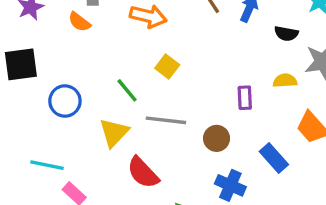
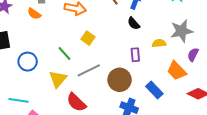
black semicircle: (286, 34) -> (134, 23), moved, turned 40
gray line: (166, 120) -> (89, 70), turned -30
brown circle: (217, 138) -> (120, 80), size x1.5

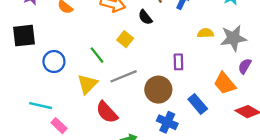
black semicircle: (134, 23) -> (145, 17), moved
yellow semicircle: (159, 43) -> (206, 33), moved

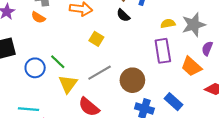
black semicircle: (145, 17) -> (123, 15), moved
green line: (97, 55) -> (58, 62), moved
purple rectangle: (178, 62) -> (163, 51), moved, size x1.6
blue rectangle: (198, 104) -> (173, 102), moved

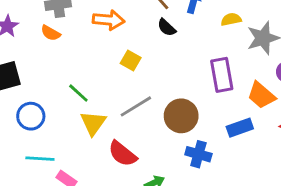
yellow semicircle: (168, 24) -> (231, 19), moved
blue circle: (35, 68) -> (31, 116), moved
blue rectangle: (173, 102) -> (240, 128), moved, turned -60

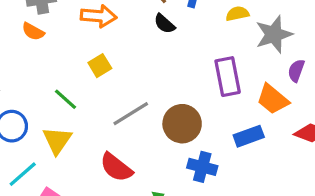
yellow square: (131, 61) -> (100, 66), moved, turned 30
yellow triangle: (93, 123) -> (57, 140), moved
cyan line: (40, 159) -> (23, 174), turned -44

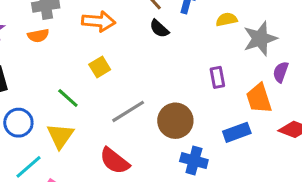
orange semicircle: (33, 32) -> (38, 36), turned -40
purple rectangle: (228, 77) -> (217, 77), size x0.6
orange trapezoid: (273, 99) -> (259, 98), turned 32

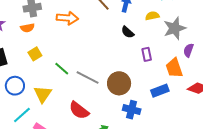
black semicircle: (159, 29) -> (128, 32), moved
yellow square: (100, 67) -> (35, 54), moved
green line: (68, 98) -> (62, 69), moved
gray line: (128, 111) -> (88, 77), turned 60

